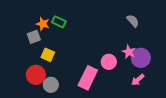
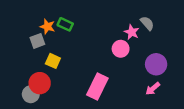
pink star: (129, 52) -> (132, 32), moved
pink circle: (109, 62) -> (121, 49), moved
gray circle: (51, 85) -> (31, 94), moved

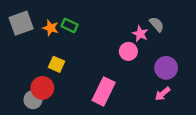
gray square: (37, 41) -> (21, 23), moved, size x1.5

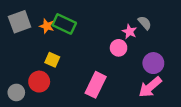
green rectangle: (69, 25) -> (64, 24), size x1.5
pink arrow: (163, 94) -> (150, 87), size x1.6
gray circle: (33, 100) -> (16, 92), moved

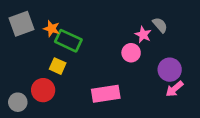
green rectangle: (64, 24) -> (68, 41), moved
pink rectangle: (96, 85) -> (106, 94), turned 55
pink arrow: (150, 87) -> (174, 89), moved, size x0.7

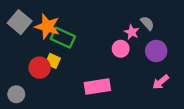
gray square: (21, 24) -> (20, 22), turned -30
orange star: (52, 29) -> (47, 27), size x1.6
purple circle: (170, 70) -> (156, 51), moved
red circle: (43, 90) -> (40, 68), moved

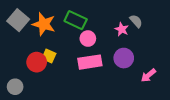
green rectangle: (63, 38) -> (76, 20), moved
pink circle: (121, 49) -> (88, 39), moved
purple circle: (156, 51) -> (124, 58), moved
pink rectangle: (97, 86) -> (90, 62), moved

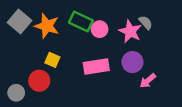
pink star: (122, 29) -> (130, 31), size x1.5
pink circle: (88, 39) -> (100, 29), moved
red circle: (37, 62) -> (39, 81), moved
pink arrow: (148, 75) -> (148, 81), moved

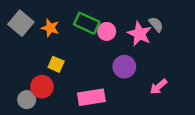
orange star: (47, 26) -> (50, 28), size x0.7
purple circle: (132, 62) -> (124, 67), moved
pink rectangle: (96, 66) -> (91, 97), moved
gray circle: (16, 93) -> (27, 100), moved

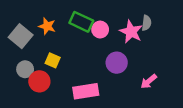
gray square: (21, 23) -> (21, 36), moved
gray semicircle: (156, 24) -> (146, 23), turned 48
gray circle: (27, 100) -> (25, 69), moved

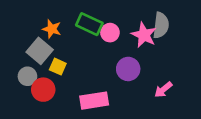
gray semicircle: (146, 23) -> (161, 25), size x1.5
gray square: (21, 36) -> (40, 51), moved

